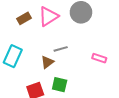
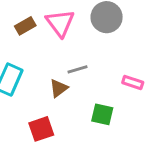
pink triangle: (48, 16) -> (60, 23), turned -35
green square: (60, 85) -> (102, 114), moved

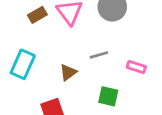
gray line: (78, 69) -> (99, 55), moved

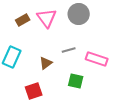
pink rectangle: (136, 67) -> (97, 59), size x1.5

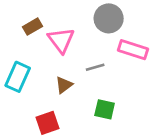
pink triangle: (47, 18) -> (61, 40), moved
pink rectangle: (97, 59) -> (133, 50), moved

